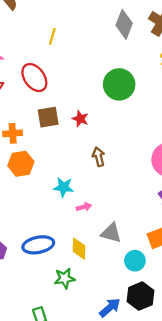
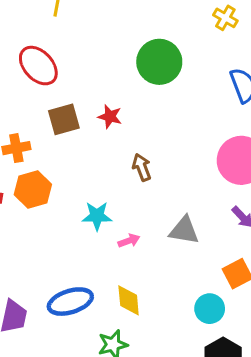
gray triangle: (111, 233) -> (184, 230), moved

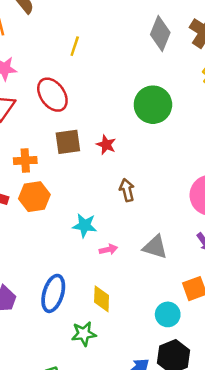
blue ellipse: (70, 302) -> (53, 293), turned -63

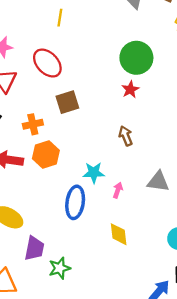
red star: (106, 145) -> (130, 90), moved, turned 30
pink arrow: (108, 249) -> (118, 190), turned -49
blue ellipse: (53, 293) -> (75, 202), moved
green star: (84, 334) -> (60, 268), moved

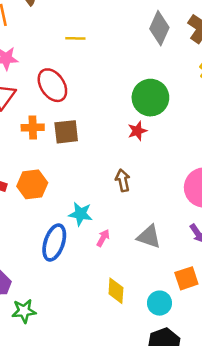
yellow line: (60, 18) -> (75, 38), turned 72
orange cross: (33, 124) -> (33, 127), moved
yellow diamond: (119, 234) -> (116, 291), moved

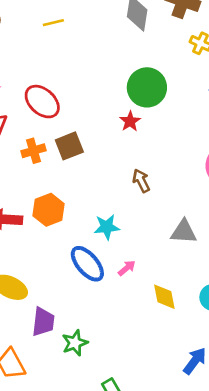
yellow line: (75, 38) -> (53, 23), moved
red star: (137, 131) -> (130, 121), moved
pink arrow: (103, 238) -> (127, 268), moved, turned 35
blue ellipse: (54, 243) -> (87, 264), turned -44

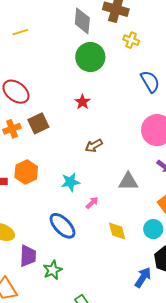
green circle: (147, 87) -> (90, 57), moved
brown arrow: (141, 181) -> (94, 146), turned -90
blue ellipse: (87, 264) -> (62, 226), moved
pink arrow: (127, 268) -> (92, 203), moved

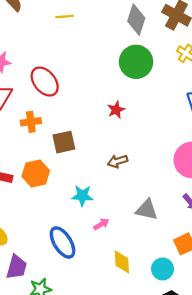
brown square: (38, 123) -> (64, 142), moved

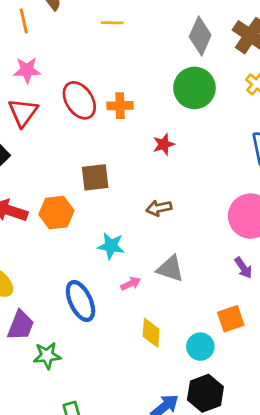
orange cross: (31, 122) -> (120, 106), moved
gray triangle: (147, 210) -> (170, 269), moved

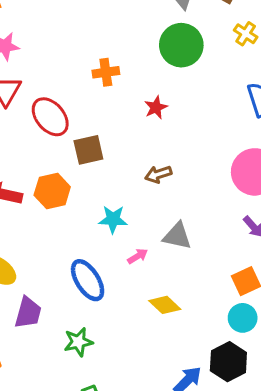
red ellipse: (79, 100) -> (50, 117), moved
yellow diamond: (151, 333) -> (165, 305), turned -44
cyan circle: (200, 347) -> (243, 318), moved
green star: (47, 356) -> (78, 342), moved

